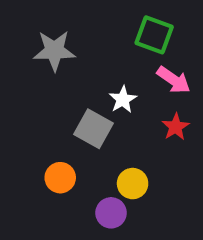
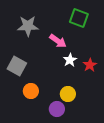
pink arrow: (174, 80) -> (58, 41), moved
white star: (123, 99) -> (70, 60), moved
gray square: (93, 129) -> (17, 66), moved

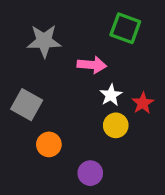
pink arrow: (58, 41) -> (92, 65), turned -30
yellow circle: (68, 94) -> (116, 125), moved

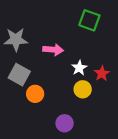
gray star: (44, 41) -> (16, 40), moved
pink arrow: (92, 65) -> (53, 50), moved
orange circle: (49, 144) -> (35, 94), moved

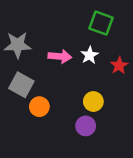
white star: (79, 68) -> (89, 55), moved
red star: (102, 73) -> (119, 66), moved
purple circle: (65, 123) -> (86, 126), moved

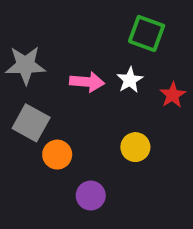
purple circle: (86, 126) -> (91, 196), moved

